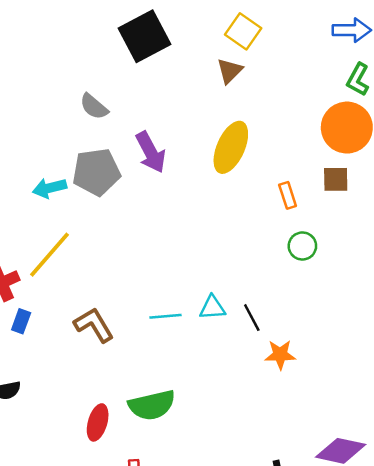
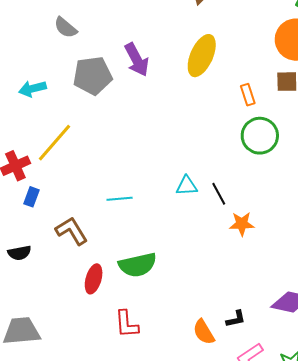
gray semicircle: (94, 107) -> (66, 28), moved
cyan arrow: (49, 188) -> (32, 89), moved
green circle: (302, 246) -> (260, 136), size x1.6
cyan line: (165, 316) -> (120, 199), moved
brown L-shape: (94, 325) -> (72, 231), moved

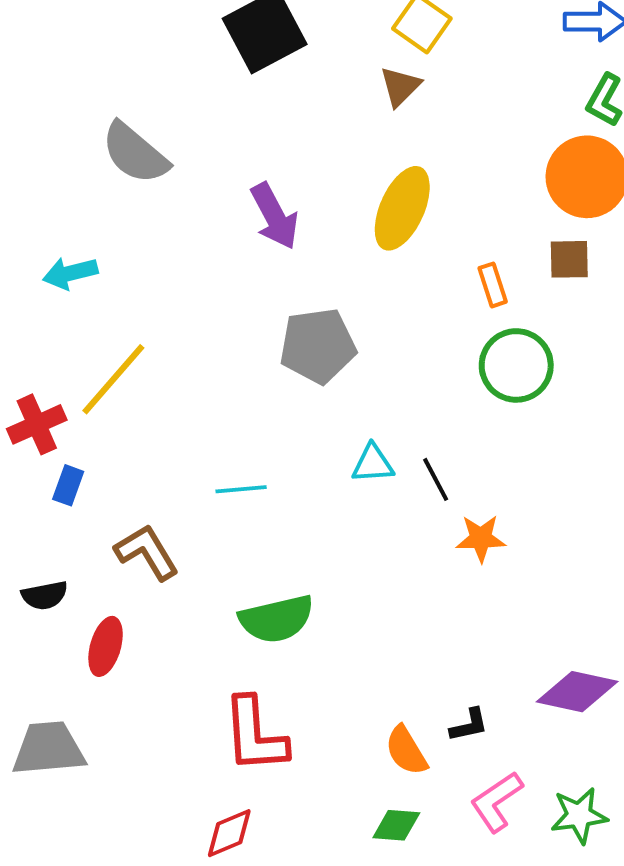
gray semicircle: (66, 28) -> (135, 153), size x1.5
gray pentagon: (93, 76) -> (318, 346), moved
red ellipse: (94, 279) -> (106, 646), moved
red L-shape: (127, 324) -> (255, 735), size x1.4

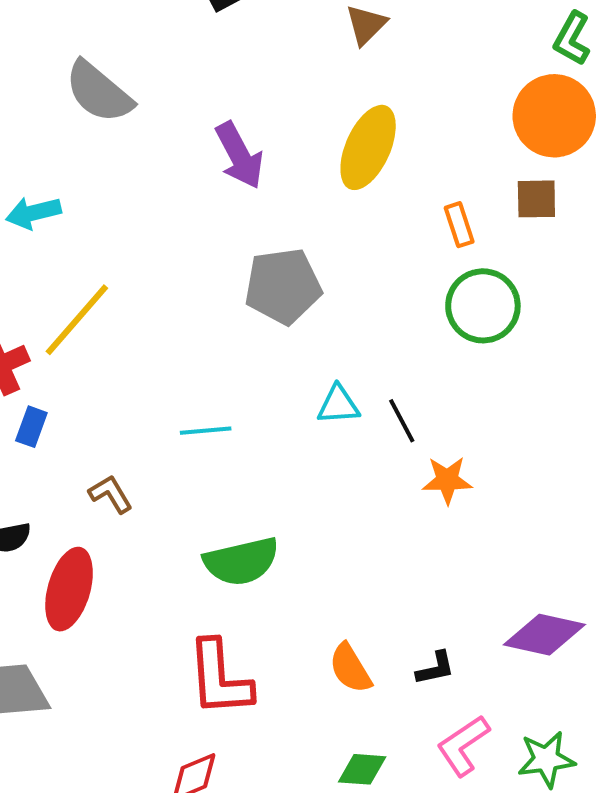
brown L-shape: (147, 552) -> (111, 494), size x0.7
red ellipse: (106, 646) -> (69, 589), size x1.4
orange semicircle: (406, 751) -> (350, 668), moved

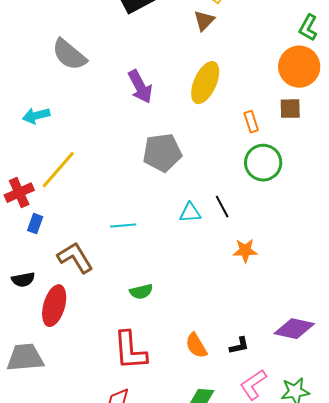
black line: (402, 421) -> (222, 207), moved
brown L-shape: (111, 494) -> (75, 258), size x1.6
green semicircle: (241, 561) -> (141, 292), size x0.6

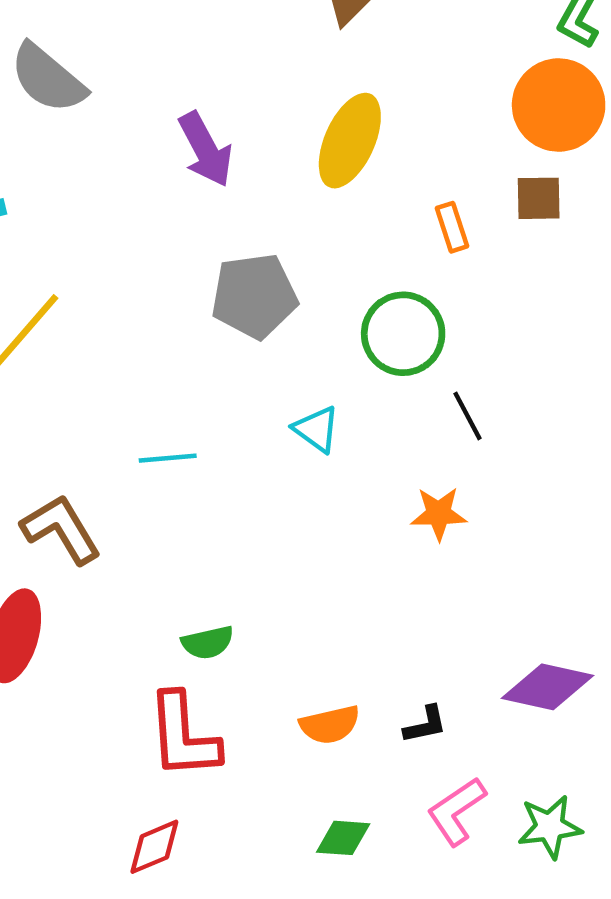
green circle: (263, 163) -> (403, 334), moved
black line: (222, 207) -> (468, 416), moved
cyan triangle: (190, 213) -> (316, 429), turned 40
green semicircle: (141, 292) -> (208, 642), moved
orange semicircle: (196, 346) -> (330, 725), turned -72

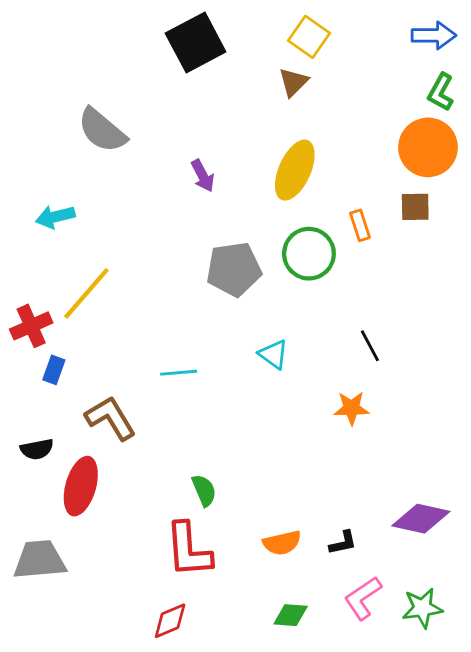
purple arrow: (205, 149) -> (203, 176), size x0.7
green circle: (403, 334) -> (309, 254), moved
green semicircle: (208, 642) -> (204, 490), turned -100

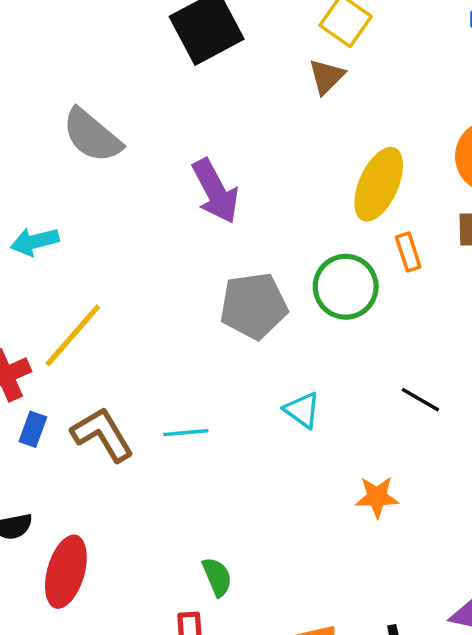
yellow ellipse: (295, 170) -> (379, 184), moved
purple arrow: (203, 176) -> (215, 191), size x1.6
black line: (370, 346) -> (420, 400), turned -32
orange star: (351, 408) -> (377, 497), moved
brown L-shape: (111, 418) -> (102, 434), moved

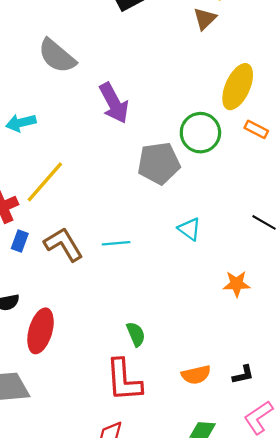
purple arrow: (215, 191) -> (114, 103), moved
orange rectangle: (408, 252) -> (256, 129), turned -45
green circle: (346, 287) -> (200, 133), moved

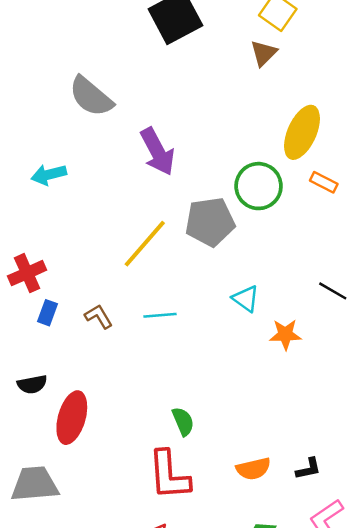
yellow line: (45, 182) -> (145, 244), moved
brown L-shape: (64, 244) -> (99, 317), size x0.6
orange star: (237, 284) -> (285, 334), moved

